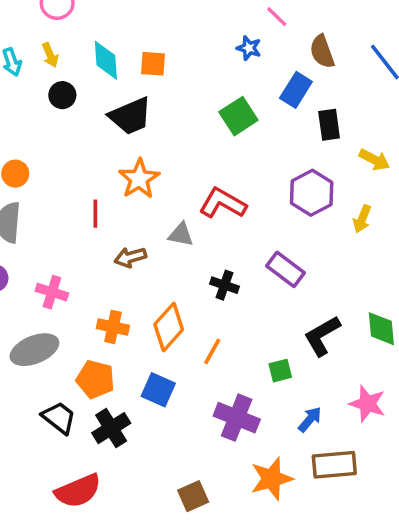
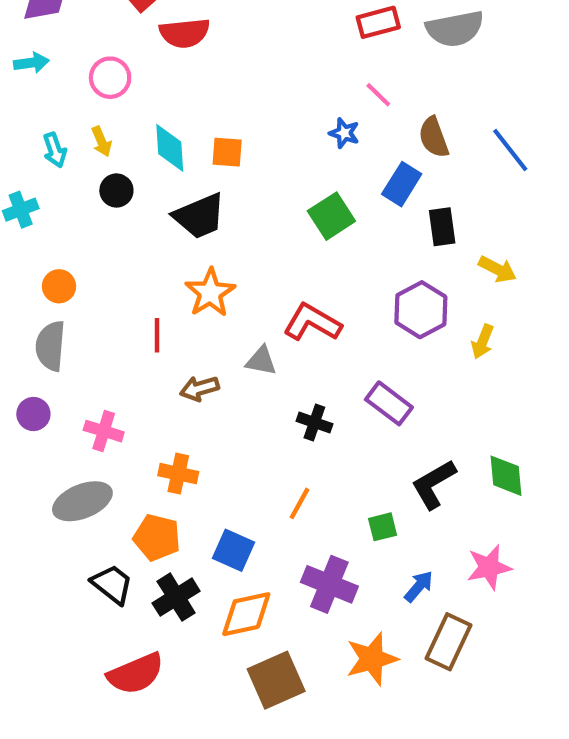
orange diamond: (169, 327) -> (246, 614), moved, turned 36
pink star: (367, 404) -> (489, 567), turned -30
brown rectangle: (334, 465) -> (449, 642), turned -60
brown square: (193, 496) -> (276, 680), size x1.5

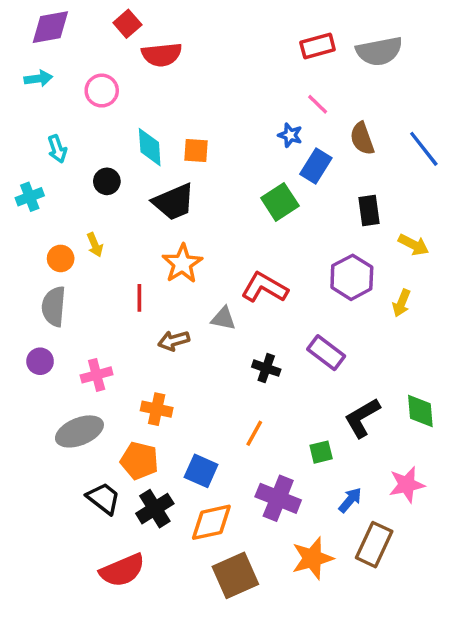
yellow arrow: (102, 142) -> (95, 245), moved
blue rectangle: (402, 184) -> (316, 166), moved
pink cross: (104, 431) -> (97, 375), turned -32

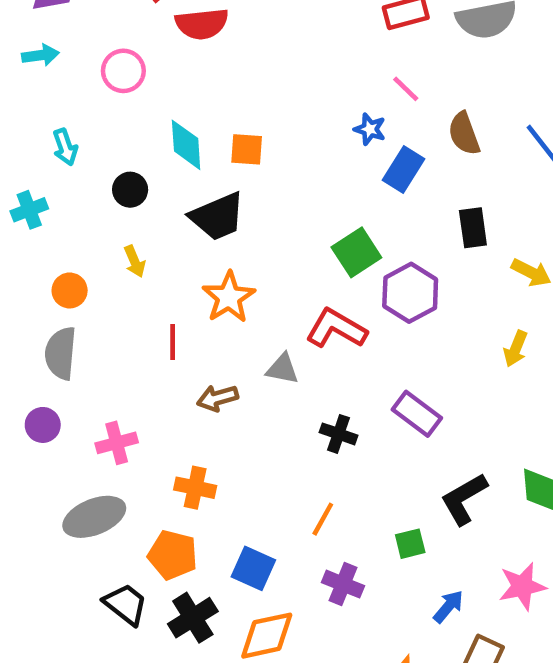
green square: (280, 202) -> (356, 252), moved
yellow arrow: (95, 245) -> (135, 261), moved
purple hexagon: (352, 277) -> (410, 293), moved
purple cross: (278, 498) -> (343, 584), moved, size x0.7

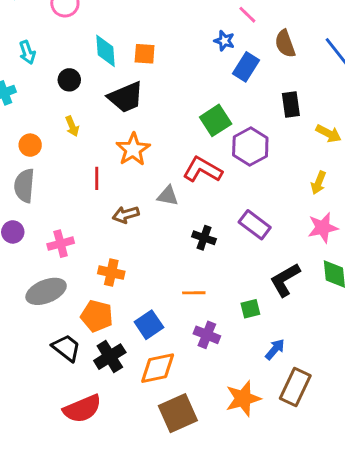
orange line: (323, 519) -> (194, 293), turned 60
blue square: (253, 568) -> (149, 325), turned 32
pink star: (522, 586) -> (323, 228), moved

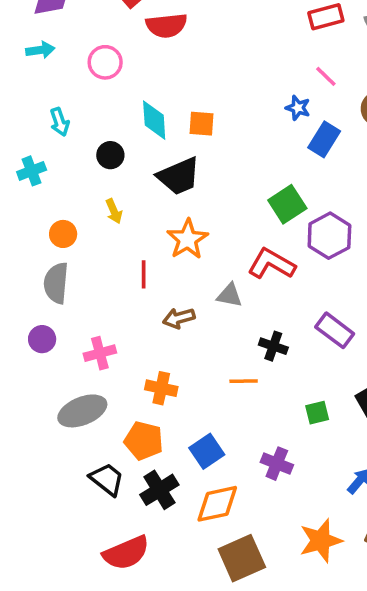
orange line: (194, 293) -> (244, 381), moved
green square: (250, 309) -> (317, 413), moved

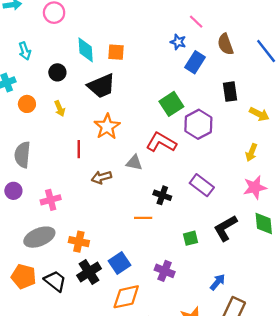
orange circle: (63, 234) -> (27, 104), moved
orange cross: (161, 388) -> (79, 242), moved
orange pentagon: (144, 441) -> (24, 277), moved
black cross: (159, 490) -> (89, 272), moved

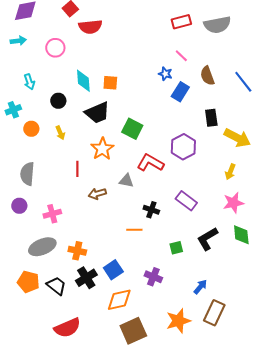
green square: (171, 104) -> (132, 129), moved, turned -30
yellow arrow: (259, 114) -> (237, 138), size x1.5

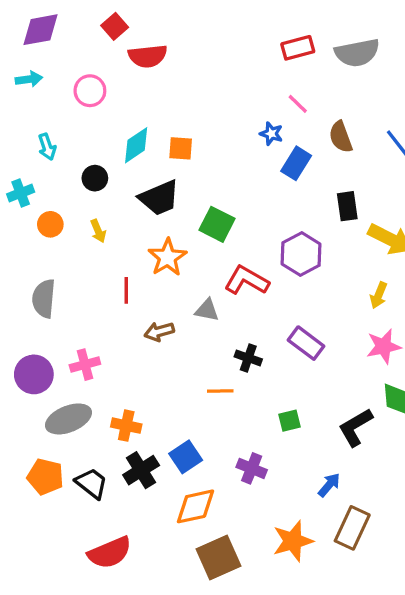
cyan diamond: (83, 81) -> (136, 145), turned 60
purple circle: (19, 206) -> (34, 374), moved, size x1.5
black L-shape: (207, 239) -> (355, 427), moved

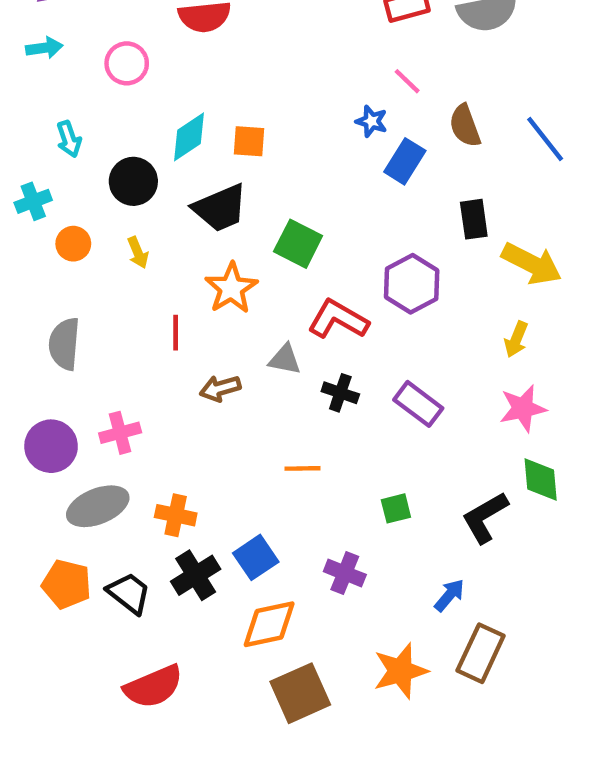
black circle: (95, 178) -> (133, 181), size x1.4
black cross: (248, 358) -> (340, 393), moved

